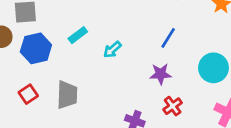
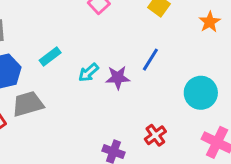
purple star: (161, 74) -> (118, 78), moved
gray trapezoid: (67, 95) -> (28, 104), moved, turned -108

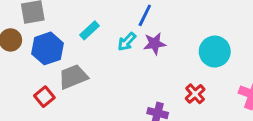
blue line: (150, 60) -> (145, 15), moved
cyan circle: (201, 93) -> (215, 52), moved

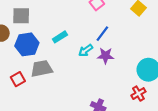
red cross: (195, 94) -> (138, 94), moved

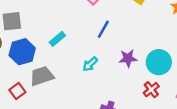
cyan arrow: (86, 50) -> (90, 64), moved
purple star: (106, 56) -> (128, 58), moved

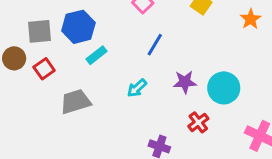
blue hexagon: (22, 52) -> (78, 27), moved
red cross: (151, 90) -> (198, 122), moved
red square: (17, 91) -> (44, 69), moved

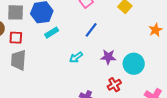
orange star: (251, 19) -> (156, 30), moved
red square: (44, 69) -> (16, 38), turned 32
gray trapezoid: (76, 102) -> (18, 60), moved, turned -75

